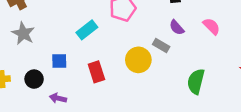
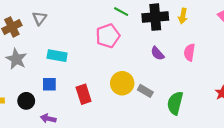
pink semicircle: (211, 26) -> (189, 52), turned -126
cyan rectangle: (87, 30) -> (57, 56), moved, turned 48
gray rectangle: (161, 45) -> (145, 91), moved

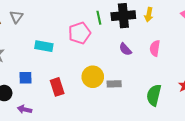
green line: (121, 12) -> (99, 18), moved, turned 48
cyan rectangle: (57, 56) -> (44, 46), moved
gray rectangle: (145, 91) -> (114, 84), turned -32
green semicircle: (175, 103) -> (154, 95), moved

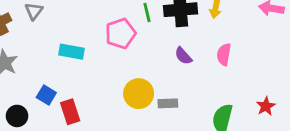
blue square: (26, 78) -> (46, 95), turned 32
red rectangle: (57, 87) -> (70, 112), moved

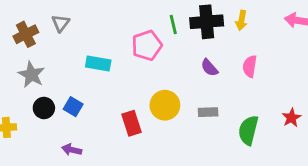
gray rectangle: (168, 103) -> (208, 112), moved
red rectangle: (70, 112) -> (132, 123), moved
black circle: (17, 116) -> (44, 108), moved

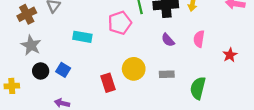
red star: (291, 118) -> (230, 55), moved

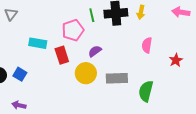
purple semicircle: (168, 40) -> (95, 51), moved, turned 96
gray rectangle: (167, 74) -> (117, 78), size x1.5
red rectangle: (108, 83) -> (62, 55), moved

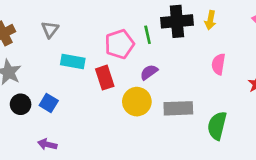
gray triangle: (11, 14) -> (50, 29), moved
green line: (92, 15) -> (148, 35), moved

